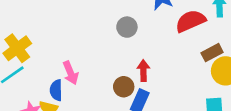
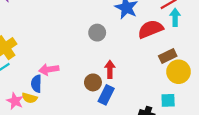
pink arrow: (71, 73) -> (49, 69), turned 102

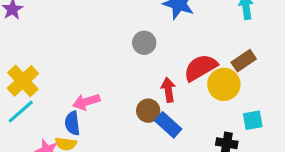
red semicircle: (150, 29) -> (200, 68), moved
yellow circle: (179, 72) -> (224, 84), moved
blue rectangle: (106, 95) -> (168, 125), turned -66

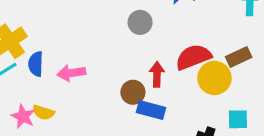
blue semicircle: (72, 123) -> (36, 64), moved
blue rectangle: (168, 125) -> (151, 110), turned -36

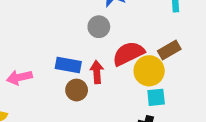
gray circle: (140, 22) -> (99, 27), moved
blue rectangle: (151, 110) -> (68, 65), moved
cyan square: (238, 119) -> (156, 97), moved

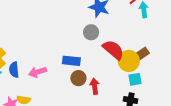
brown rectangle: (169, 50) -> (141, 54), moved
red semicircle: (128, 53) -> (113, 50), turned 70
red arrow: (97, 72) -> (95, 86), moved

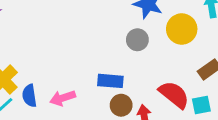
red semicircle: (113, 50) -> (174, 95), moved
yellow circle: (129, 61) -> (182, 29), moved

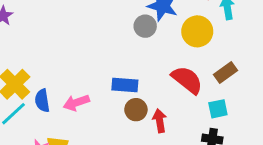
gray circle: (137, 40) -> (145, 26), moved
red semicircle: (174, 95) -> (187, 80), moved

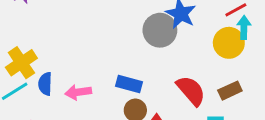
gray circle: (145, 26) -> (160, 30), size x1.5
yellow circle: (197, 31) -> (229, 43), moved

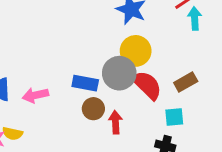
gray circle: (160, 30) -> (119, 73), moved
yellow circle: (229, 43) -> (136, 51), moved

